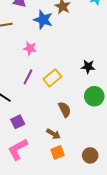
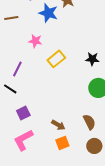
purple line: (28, 77) -> (17, 69), moved
yellow rectangle: (52, 78) -> (56, 59), moved
brown semicircle: (65, 109) -> (89, 122), moved

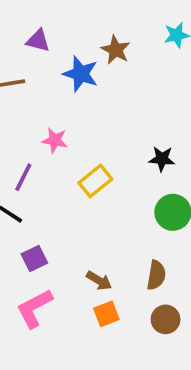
pink star: (35, 41) -> (55, 140), moved
yellow rectangle: (56, 59) -> (95, 181), moved
brown semicircle: (89, 122) -> (156, 275), turned 35

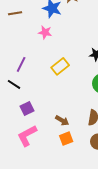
pink star: (55, 140) -> (45, 32), moved

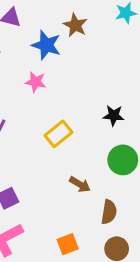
brown arrow: (62, 121) -> (80, 184), moved

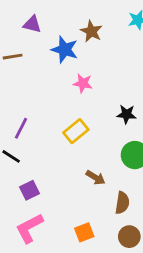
pink star: (35, 82) -> (83, 83), moved

